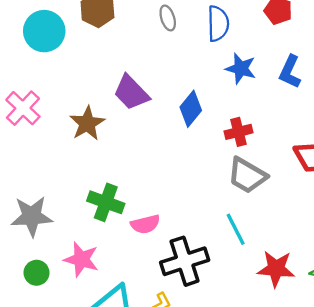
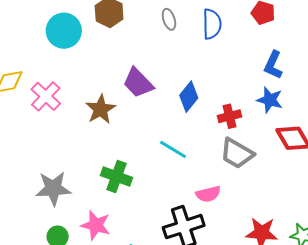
blue star: (241, 69) -> (270, 100), moved
pink semicircle: (145, 224) -> (208, 194), moved
cyan line: (236, 229) -> (173, 149), moved, turned -32

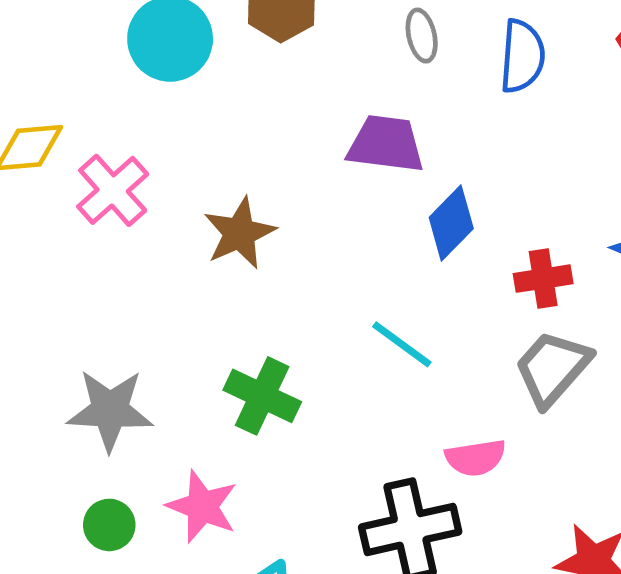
purple trapezoid: (138, 83) -> (386, 144), moved, turned 136
gray trapezoid: (237, 153) -> (552, 368), turned 96

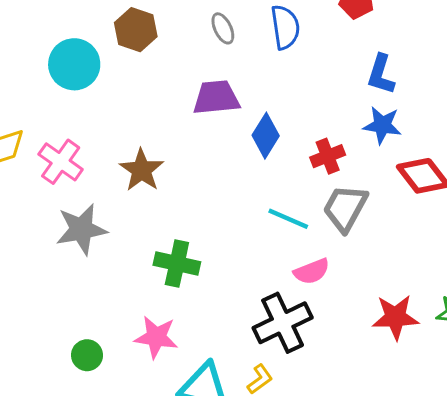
cyan line: (402, 344) -> (288, 219), moved
gray star: (110, 410) -> (81, 229), moved
green circle: (109, 525) -> (87, 355), moved

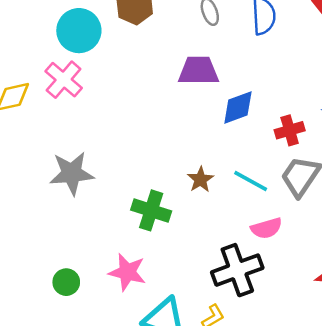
blue diamond: (266, 136) -> (238, 108), turned 33
pink cross: (61, 162) -> (64, 80), moved
brown star: (142, 170) -> (201, 180), moved, size x0.7

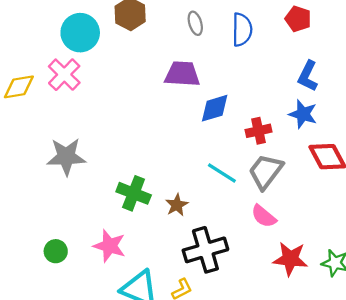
brown star: (201, 180) -> (177, 205), moved
pink semicircle: (266, 228) -> (264, 216), moved, turned 52

